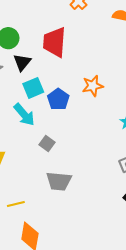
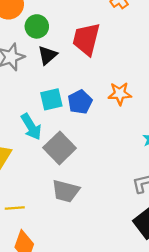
cyan square: (33, 88) -> (51, 99), moved
cyan arrow: (24, 115) -> (31, 127), moved
gray square: (47, 144) -> (60, 148), size x1.8

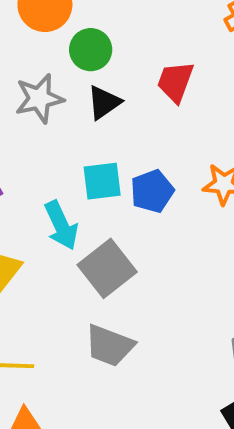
red trapezoid: (86, 39) -> (175, 82), size x0.7

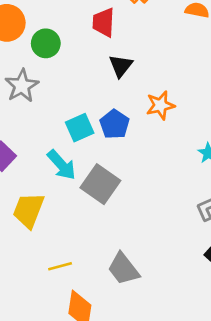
red trapezoid: (175, 82) -> (104, 22), moved
black triangle: (104, 102) -> (121, 66), moved
gray trapezoid: (109, 346) -> (123, 269), moved, turned 48

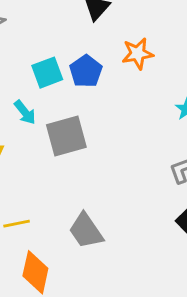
cyan arrow: (62, 165) -> (25, 112), size x0.7
gray square: (100, 184) -> (66, 136), turned 36

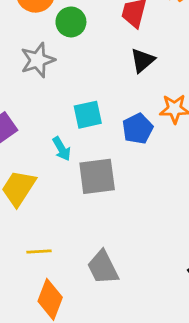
blue pentagon: (86, 71) -> (138, 129), moved

